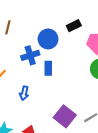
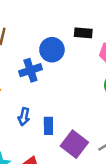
black rectangle: (74, 26) -> (83, 33), turned 32
blue rectangle: (48, 68) -> (48, 126), moved

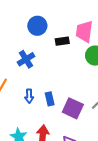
black rectangle: (83, 33) -> (62, 41), moved
blue circle: (52, 50) -> (37, 26), moved

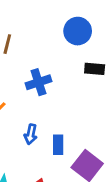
blue circle: (37, 26) -> (78, 31), moved

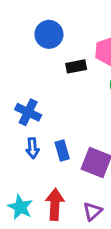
blue cross: (38, 82) -> (28, 112), moved, turned -30

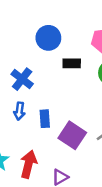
blue circle: (49, 34) -> (48, 38), moved
black rectangle: (76, 66) -> (72, 63), moved

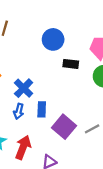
blue cross: (22, 79) -> (24, 88), moved
blue arrow: (19, 111) -> (19, 111), moved

